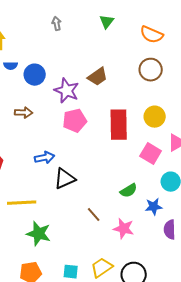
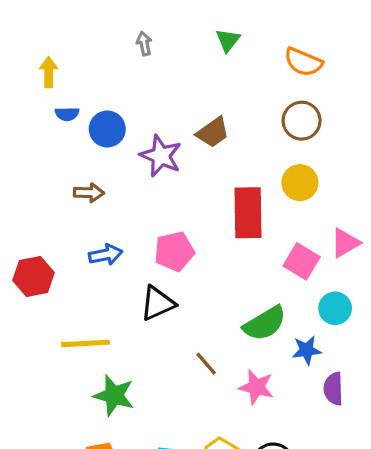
yellow circle: (155, 117) -> (300, 183), moved
pink pentagon: (75, 121) -> (174, 251), moved
blue arrow: (45, 158) -> (106, 255), moved
green semicircle: (129, 191) -> (265, 323), size x1.5

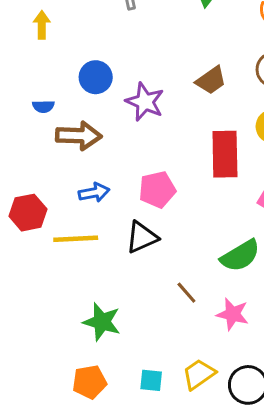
blue semicircle: (67, 114) -> (43, 106), moved
brown trapezoid: (213, 132) -> (211, 80), moved
brown arrow: (89, 193) -> (79, 136), size x1.6
yellow line: (85, 343) -> (76, 239), moved

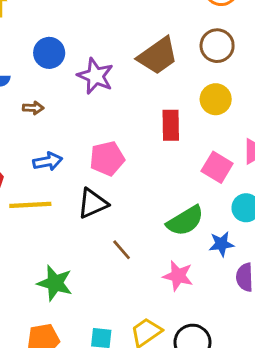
brown trapezoid: (211, 80) -> (158, 56), size x1.4
brown arrow: (79, 136) -> (33, 108), size x0.5
red rectangle: (225, 154) -> (171, 125), size x0.7
brown line: (186, 293) -> (122, 250), moved

